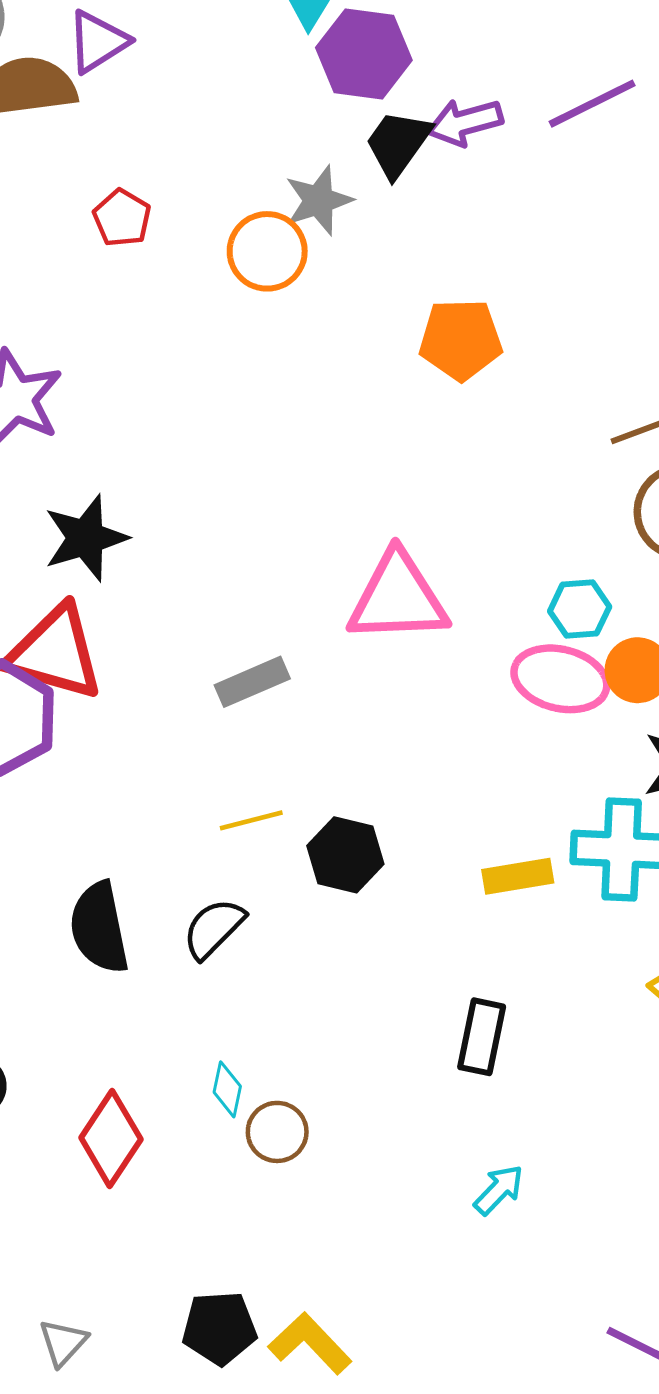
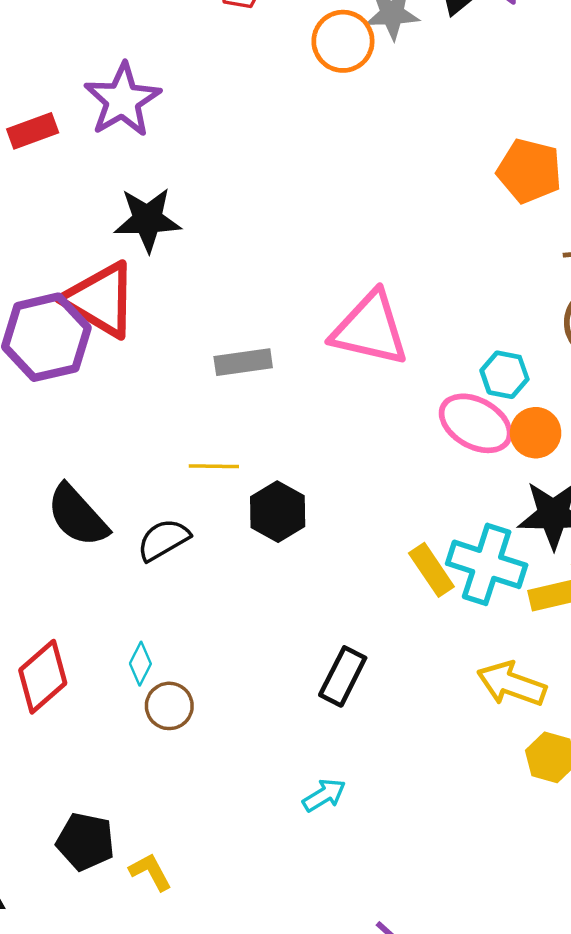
orange pentagon: (461, 339) -> (529, 171), moved
yellow rectangle: (518, 876) -> (431, 570), moved, turned 50
black semicircle: (99, 928) -> (77, 516), turned -46
yellow L-shape: (310, 1343) -> (150, 872), size x0.7

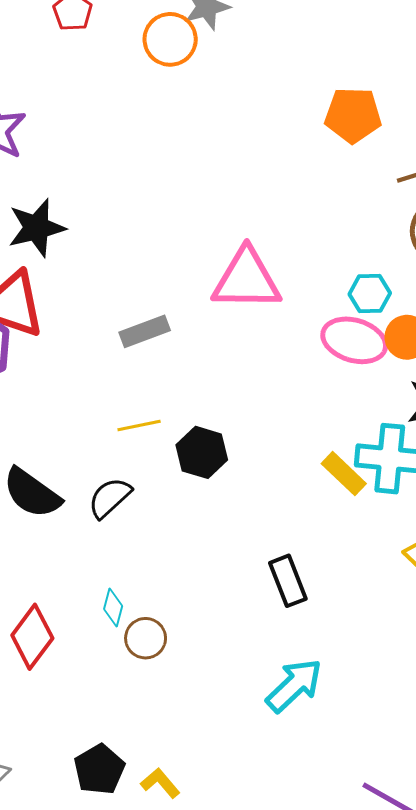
black rectangle: (343, 676) -> (288, 581), turned -36
cyan arrow: (324, 795) -> (294, 685), size x1.6
black pentagon: (85, 842) -> (99, 769), turned -30

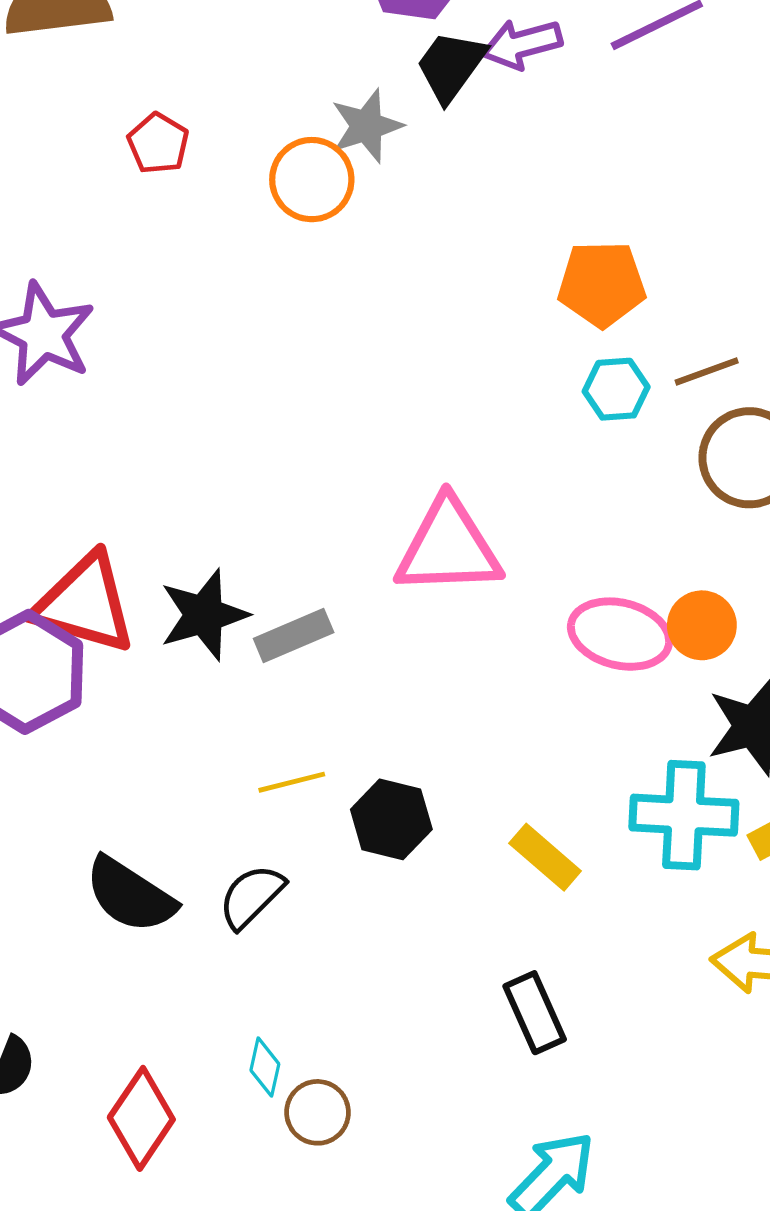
black star: (37, 228) -> (204, 615), moved
cyan hexagon: (370, 294) -> (616, 389), moved
yellow rectangle: (344, 474) -> (545, 857), moved

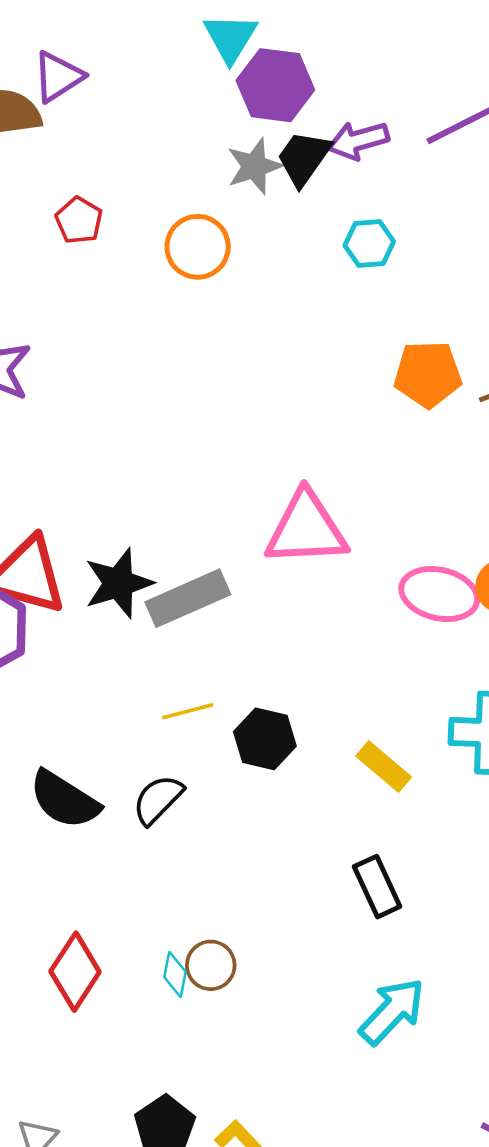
gray star: (367, 126) -> (254, 166), moved
orange pentagon: (602, 284) -> (428, 374), moved
cyan hexagon: (616, 389) -> (369, 244), moved
gray rectangle: (294, 635) -> (188, 598), size x1.4
cyan diamond: (265, 1067) -> (175, 975), moved

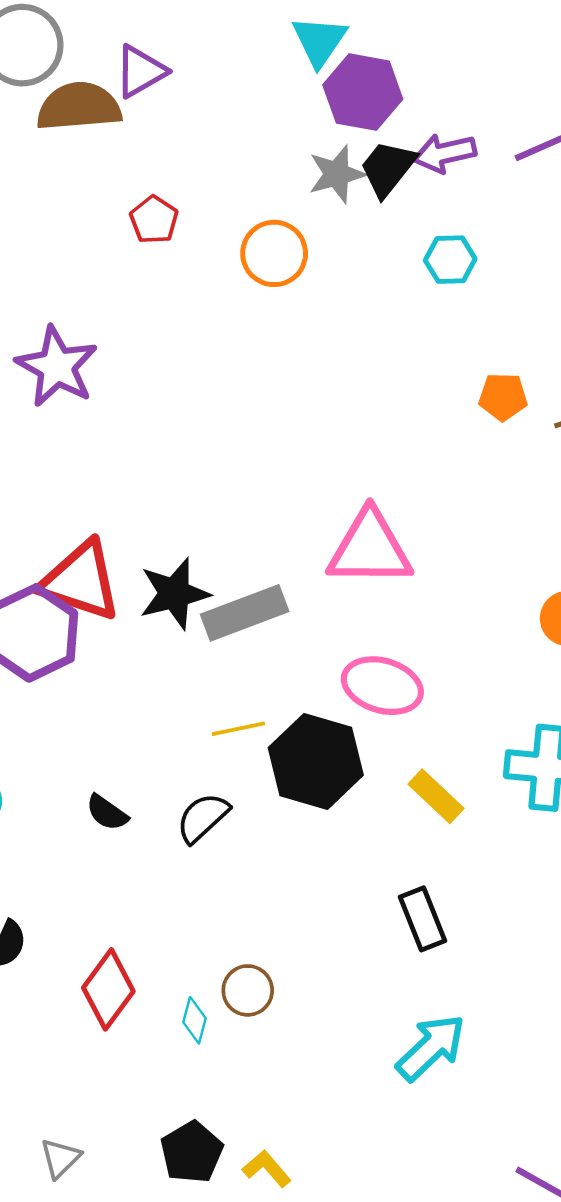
orange pentagon: (428, 374) -> (503, 397), size x0.7
pink ellipse: (439, 594) -> (382, 686), moved
black hexagon: (265, 739) -> (316, 761), size x1.5
black semicircle: (64, 800) -> (107, 813), size x0.6
cyan diamond: (175, 975) -> (194, 1020), moved

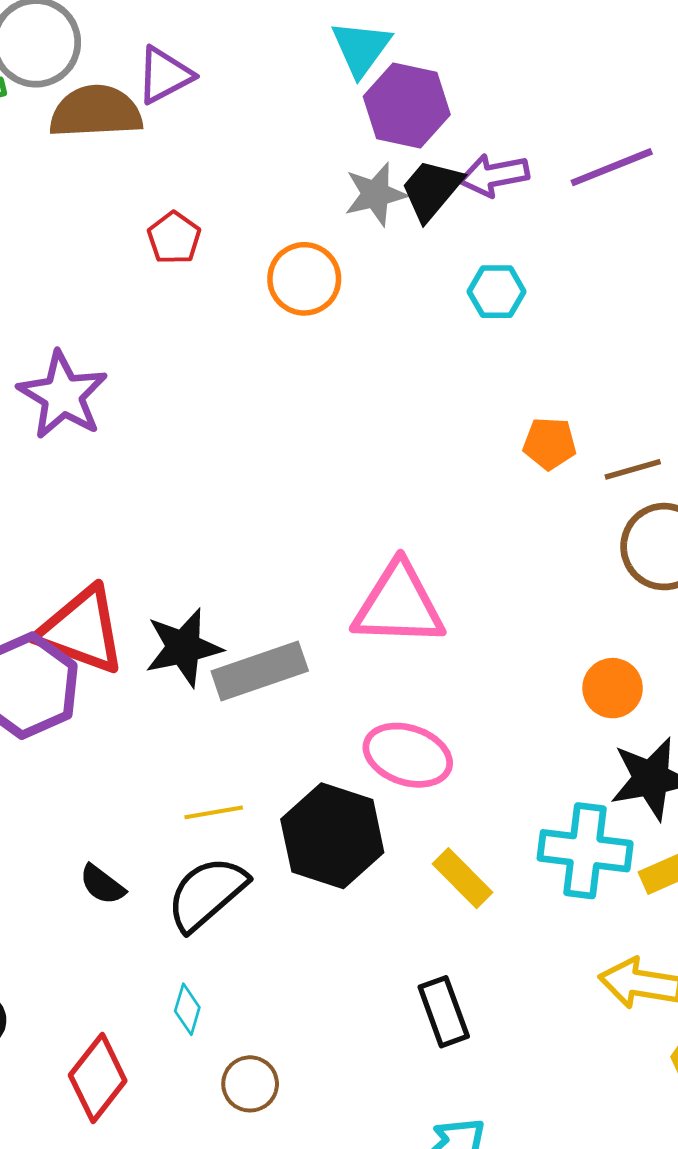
yellow line: (238, 729) -> (214, 812), moved
black semicircle: (203, 818) -> (207, 893), size x1.4
cyan diamond: (194, 1020) -> (187, 1009), moved

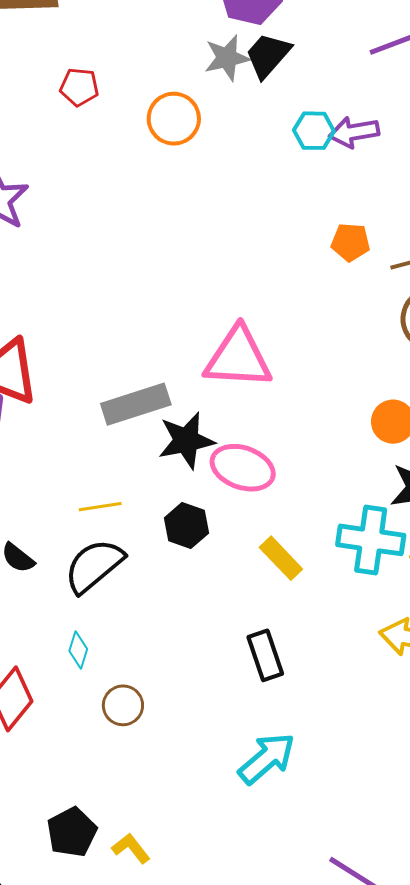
purple arrow: (494, 175) -> (354, 132), moved
red pentagon: (174, 238) -> (79, 87), turned -30
black star: (184, 647) -> (186, 440), moved
black hexagon: (332, 836) -> (186, 525), size x0.6

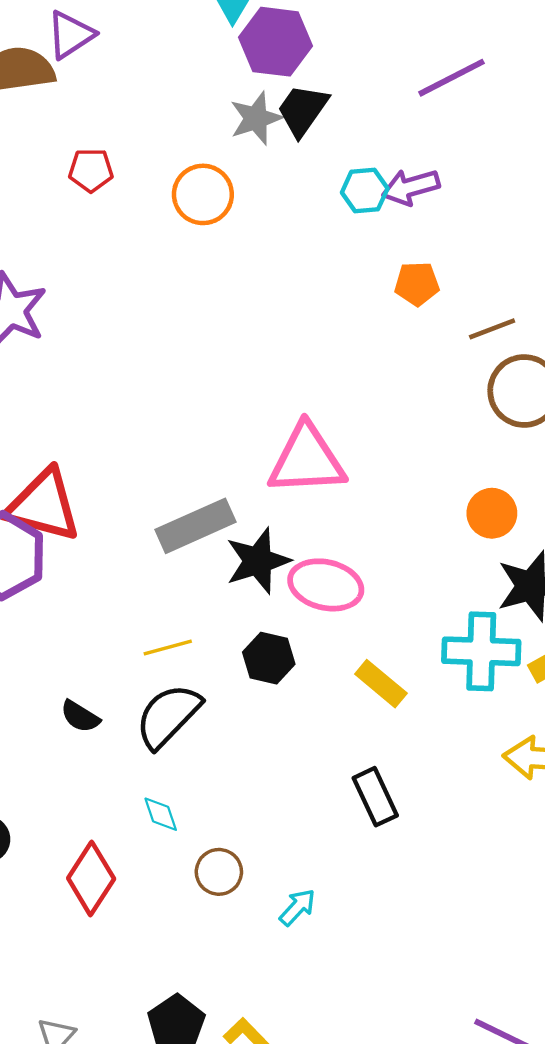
orange pentagon: (351, 242) -> (417, 284), moved
cyan diamond: (78, 650) -> (161, 814), turned -30
cyan arrow: (267, 758) -> (297, 907), moved, size x0.6

